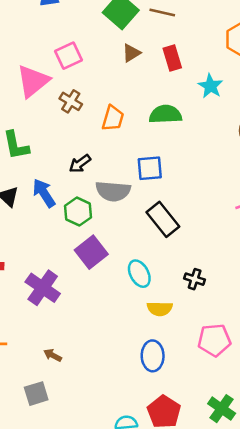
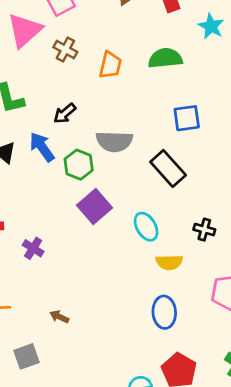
black arrow: (80, 164) -> (65, 113), moved
blue square: (150, 168) -> (187, 118), moved
purple cross: (43, 288) -> (33, 248), moved, size x0.6
gray square: (36, 394) -> (26, 356), moved

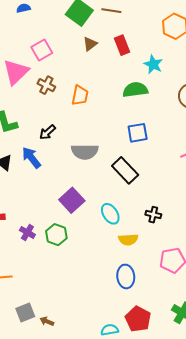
green semicircle: (165, 58) -> (135, 90), moved
green hexagon: (79, 165) -> (56, 235), moved
brown arrow: (59, 317) -> (47, 321), moved

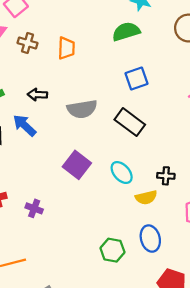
black arrow: (47, 132) -> (37, 95), turned 54
black cross: (153, 215) -> (166, 176), moved
green hexagon: (56, 235) -> (112, 250), moved

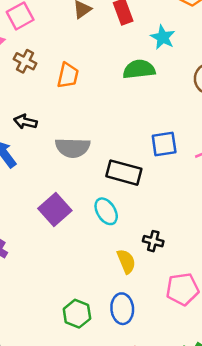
blue square: (137, 78) -> (164, 144), moved
black rectangle: (130, 122) -> (124, 173), turned -32
cyan ellipse: (122, 173) -> (106, 211), moved
yellow semicircle: (146, 197) -> (126, 261), turned -110

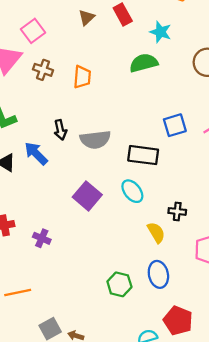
black arrow: (25, 122) -> (60, 130), moved, turned -108

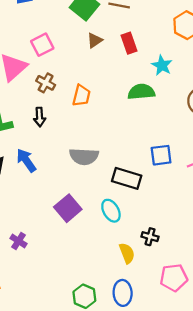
black arrow: (60, 130) -> (40, 117), moved

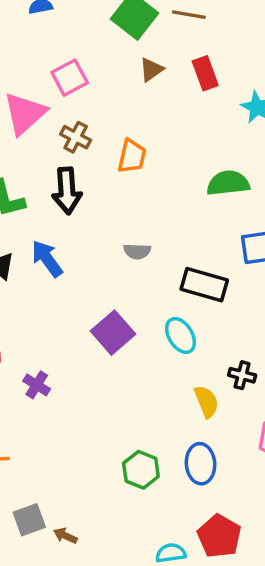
green semicircle: (141, 92) -> (228, 183), moved
black arrow: (40, 117) -> (67, 191), size x1.5
gray semicircle: (84, 156) -> (137, 251), size x0.6

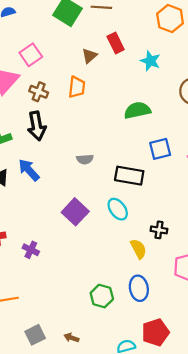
brown triangle: (151, 70) -> (89, 56), moved
orange trapezoid: (132, 156) -> (77, 87), moved
brown arrow: (65, 536) -> (71, 338), moved
red pentagon: (219, 536) -> (155, 332), turned 30

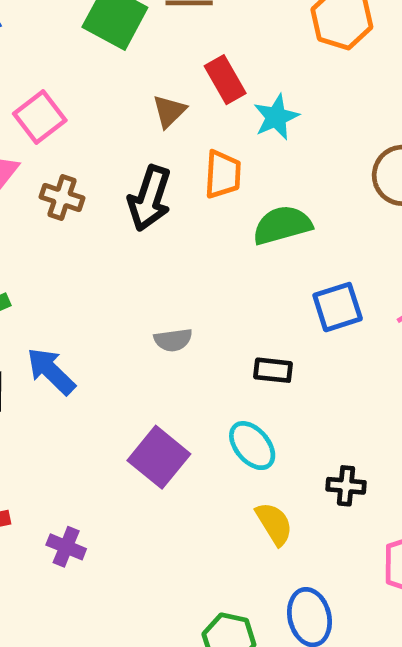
cyan star: (150, 61) -> (276, 117), moved, turned 30
orange trapezoid: (77, 87) -> (223, 174), moved
black arrow: (37, 126) -> (150, 198), moved, turned 32
black rectangle: (129, 176) -> (273, 370), size x0.6
yellow semicircle: (138, 249) -> (274, 524), moved

